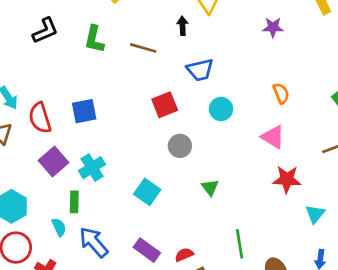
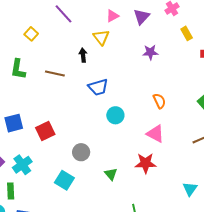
red square: (165, 105) -> (45, 131), moved
gray circle: (180, 146) -> (81, 152), moved
red star: (287, 179) -> (146, 163), moved

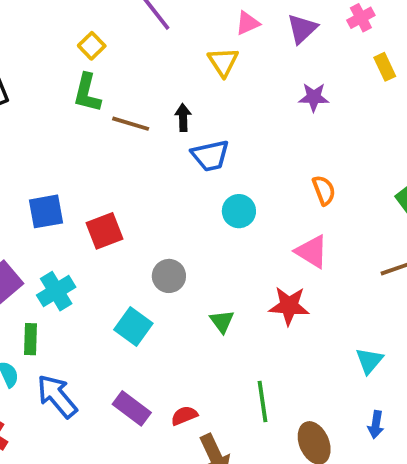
black arrow: (83, 55) -> (183, 118), moved
green L-shape: (18, 69) -> (87, 93), moved

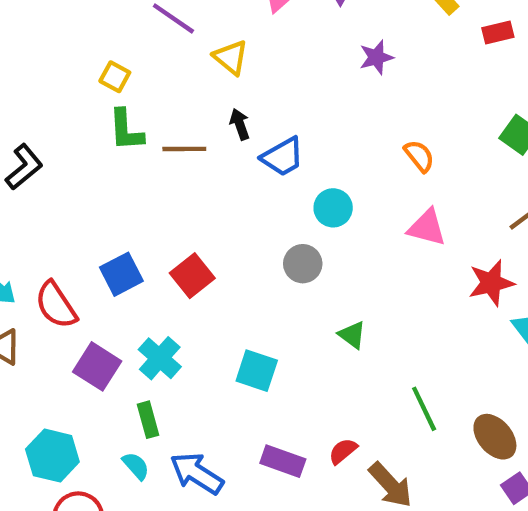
yellow triangle: (223, 62) -> (231, 57), moved
gray circle: (169, 276) -> (303, 264), moved
red star: (289, 306) -> (491, 283), moved

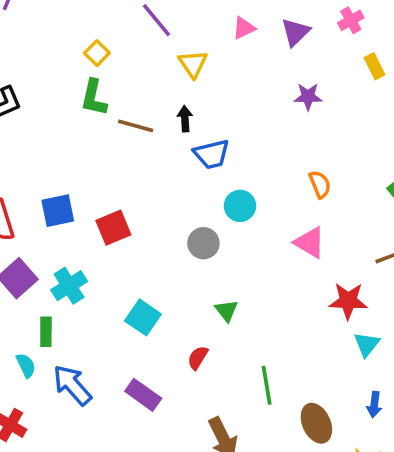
red semicircle: (343, 451) -> (198, 358), moved, turned -35

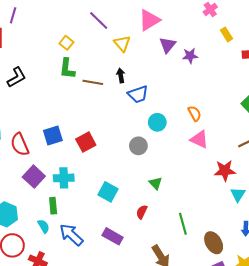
pink triangle: (244, 28) -> (149, 20), size x1.6
purple triangle: (295, 32) -> (168, 45), moved
orange semicircle: (320, 184) -> (195, 113), moved
cyan cross: (69, 286) -> (64, 178), turned 36

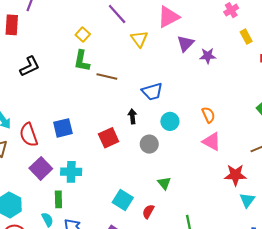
black arrow: (121, 75) -> (132, 116), moved
red square: (86, 142) -> (109, 138), moved
cyan square: (108, 192) -> (123, 200), moved

